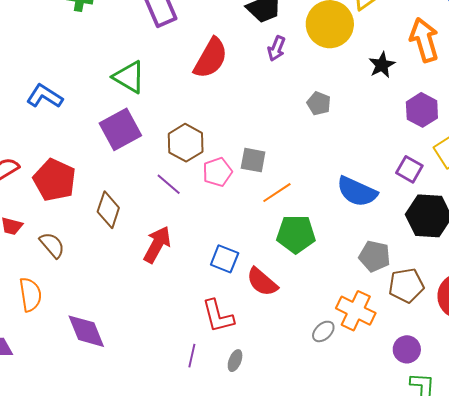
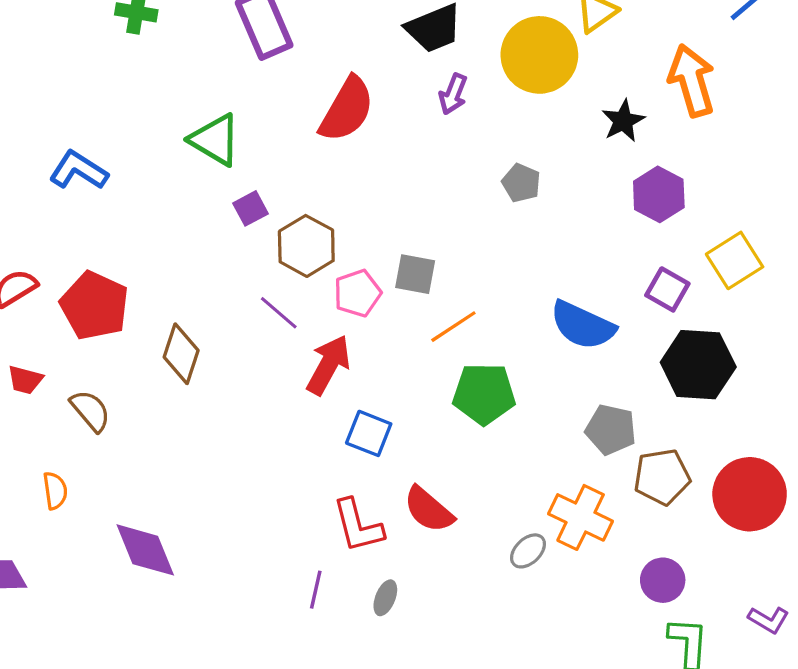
purple hexagon: (422, 110) -> (659, 194), moved
purple square: (120, 129) -> (251, 208), moved, size x0.5
red arrow: (157, 244) -> (328, 365), moved
red semicircle: (262, 282) -> (429, 510), moved
orange semicircle: (30, 295) -> (55, 491), size x0.7

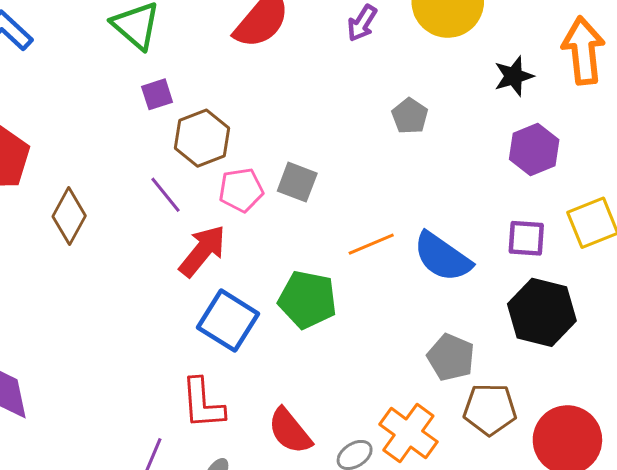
purple square: (667, 289) -> (526, 238), turned -36
orange line: (453, 327) -> (371, 244), moved
green pentagon: (484, 394) -> (308, 300), moved
blue square: (369, 433) -> (228, 321), size x1.4
red semicircle: (429, 510) -> (290, 431), moved

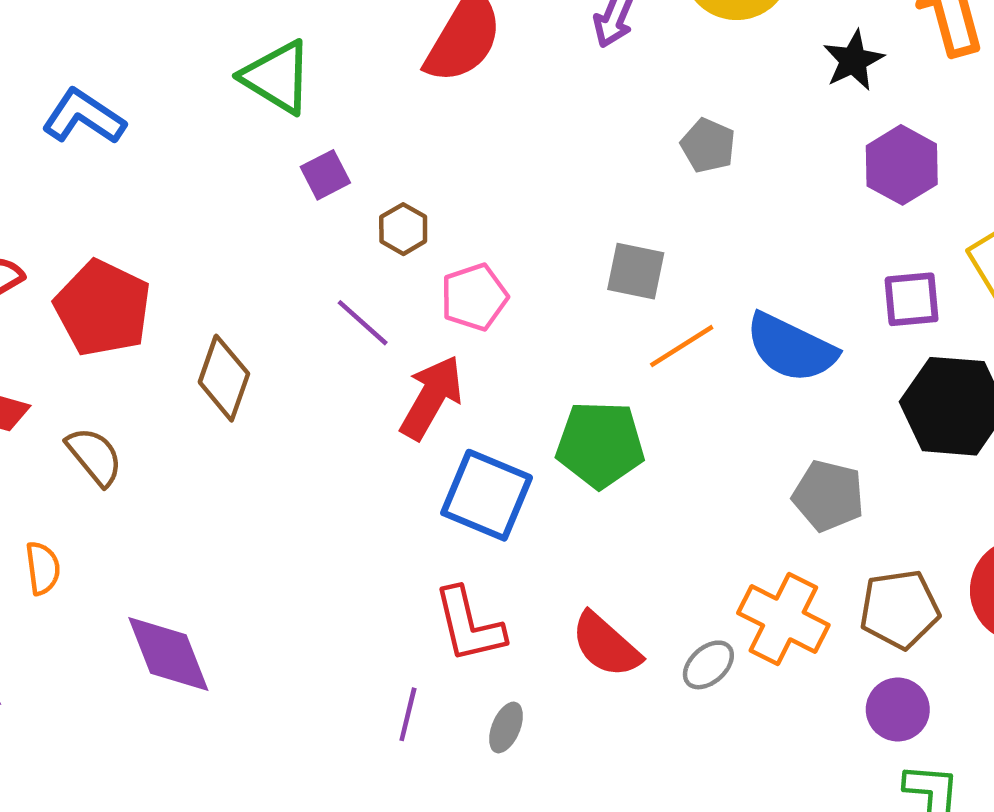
brown hexagon: (202, 138) -> (403, 229), size x0.6
gray square: (297, 182) -> (636, 271), moved
brown pentagon: (490, 409) -> (900, 609), moved

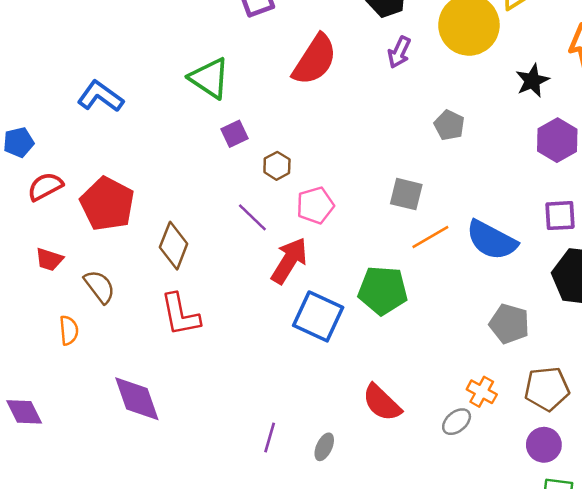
orange semicircle: (43, 568) -> (69, 330), moved
orange cross: (783, 619) -> (482, 392), size x0.6
red L-shape: (469, 625) -> (180, 315), moved
gray ellipse: (708, 665) -> (457, 422), moved

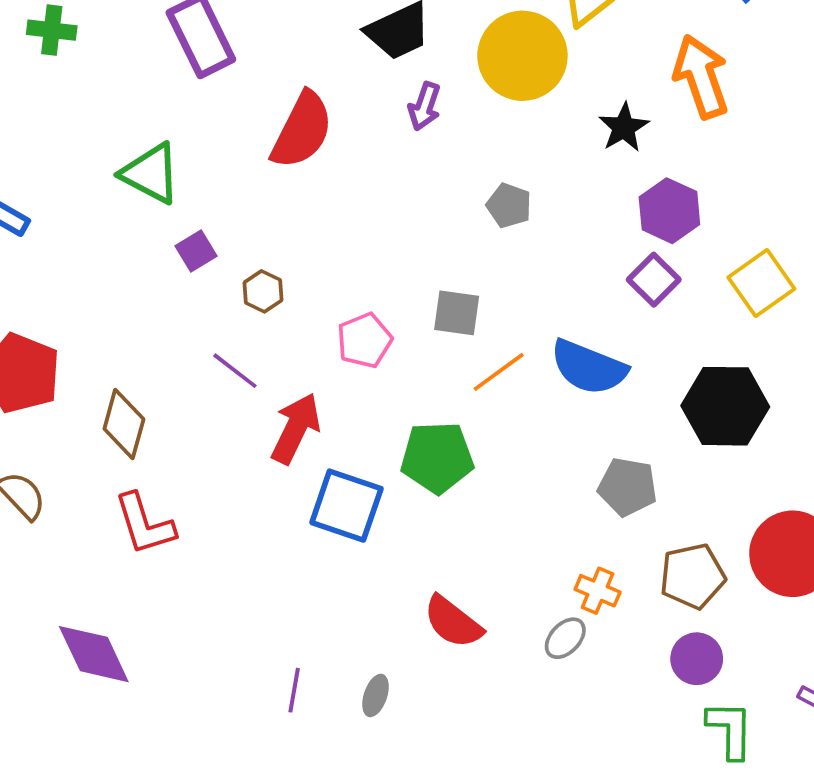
pink pentagon: (315, 205) -> (364, 340), moved
purple square: (560, 216) -> (654, 280), moved, turned -36

